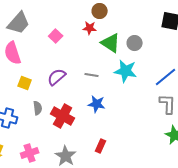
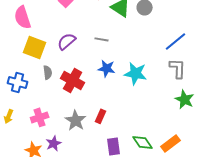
cyan star: (126, 71) -> (136, 73), moved
yellow square: (25, 83) -> (35, 47), size x1.6
red rectangle: (101, 146) -> (101, 116), moved

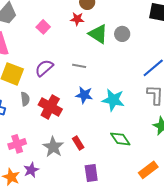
red rectangle: (101, 116) -> (78, 143), turned -56
green diamond: (143, 142) -> (120, 139), moved

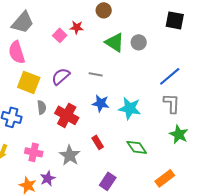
red star: (77, 19) -> (77, 27), moved
red rectangle: (78, 143) -> (98, 142), moved
pink cross: (17, 144) -> (34, 152), turned 30
purple rectangle: (91, 173) -> (108, 181), turned 42

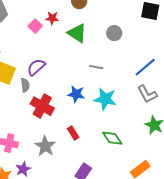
green triangle: (115, 42) -> (77, 33), moved
gray line: (96, 74) -> (96, 67), moved
gray L-shape: (172, 103) -> (147, 94), turned 150
gray semicircle: (42, 107) -> (25, 85), moved

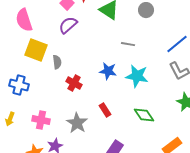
purple semicircle: (36, 67) -> (68, 25), moved
red cross: (42, 106) -> (74, 83), size x0.7

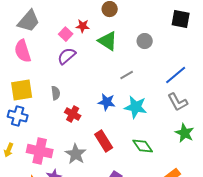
gray line: (128, 44) -> (127, 75), turned -40
yellow square: (36, 50) -> (22, 90), moved, turned -30
red rectangle: (105, 110) -> (104, 141), size x1.5
pink cross: (41, 120) -> (40, 151), size x1.4

